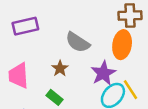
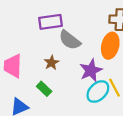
purple rectangle: (25, 26) -> (50, 22), moved

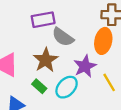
brown star: (51, 63) -> (46, 60), size x1.6
cyan ellipse: (98, 92) -> (67, 87), moved

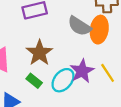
gray semicircle: (63, 37) -> (79, 26), moved
purple star: (85, 66) -> (82, 71), moved

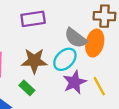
brown star: (39, 53) -> (34, 61), turned 30
cyan ellipse: (63, 80) -> (65, 59), moved

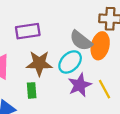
purple rectangle: (33, 19) -> (28, 31), moved
green rectangle: (27, 88) -> (32, 90), turned 42

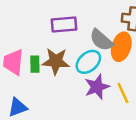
purple rectangle: (28, 31) -> (64, 24), moved
green rectangle: (32, 90) -> (35, 64), moved

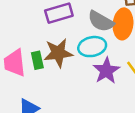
cyan ellipse: (88, 62) -> (92, 47), turned 40

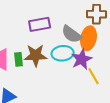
purple star: (106, 71) -> (82, 59), moved

